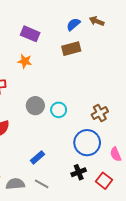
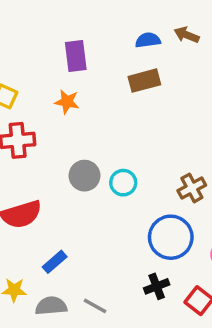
blue semicircle: (73, 24) -> (148, 40), turned 32
purple rectangle: (30, 34) -> (76, 56), turned 60
blue rectangle: (37, 157) -> (55, 262), moved

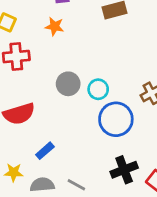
blue circle: (171, 237) -> (116, 119), moved
black cross: (157, 286) -> (124, 170), size x1.4

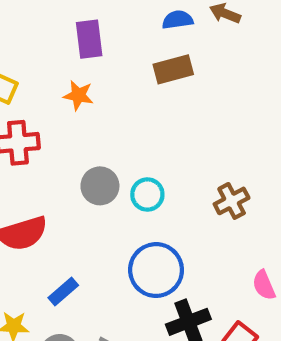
blue circle: (116, 119) -> (156, 270), moved

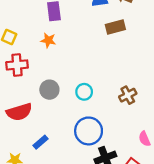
brown rectangle: (173, 69) -> (115, 27), moved
gray circle: (100, 186) -> (49, 90), moved

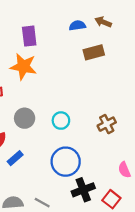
orange star: (48, 40) -> (23, 67), size x1.6
blue rectangle: (40, 142) -> (15, 158), moved

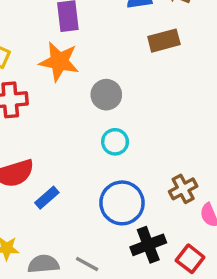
gray circle: (25, 118) -> (106, 95), moved
brown cross: (107, 124) -> (183, 189), moved

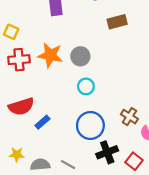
orange star: (59, 61) -> (50, 55), moved
brown cross: (183, 189) -> (129, 117), turned -30

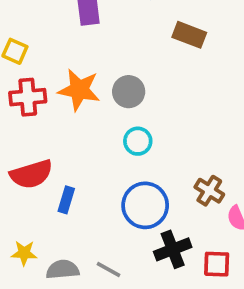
brown rectangle: (117, 22) -> (189, 35), turned 36
blue rectangle: (42, 122) -> (66, 200), turned -32
red square: (134, 161) -> (217, 264), turned -36

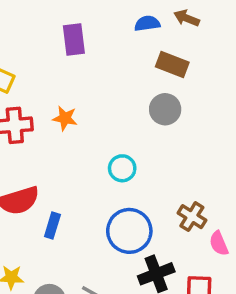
orange star: (79, 90) -> (65, 118), size x0.6
gray circle: (129, 92) -> (165, 109), moved

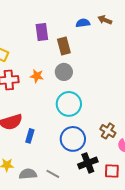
brown rectangle: (172, 65) -> (64, 46), moved, turned 54
gray circle: (165, 109) -> (64, 72), moved
cyan circle: (122, 168) -> (69, 104), size x1.6

